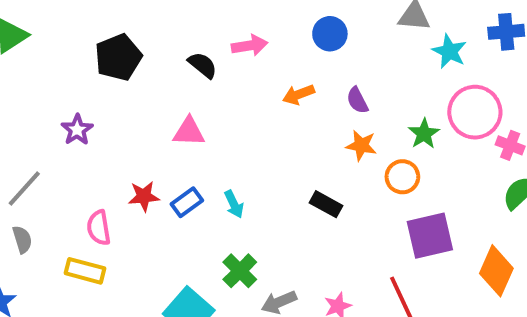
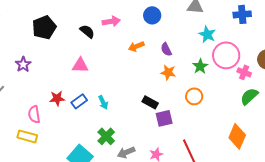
cyan star: (449, 51) -> (207, 34), moved
orange circle: (402, 177) -> (194, 96), moved
purple square: (430, 236) -> (164, 118), moved, size x0.7

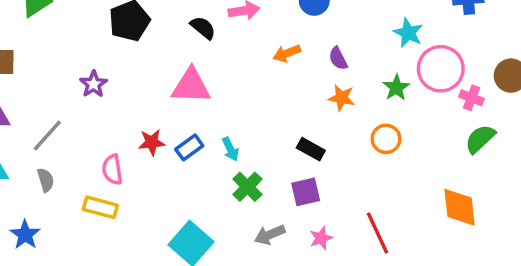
pink triangle: (80, 65) -> (191, 86), size x1.4
purple square: (164, 118) -> (306, 192), moved
green cross: (106, 136) -> (247, 187), moved
orange diamond: (237, 136) -> (460, 207), turned -30

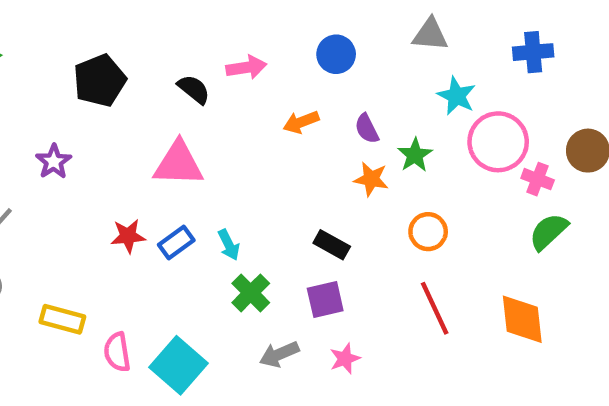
green star: (396, 88) -> (415, 155), moved
pink semicircle: (112, 170) -> (117, 352), moved
red line: (377, 233) -> (435, 308), moved

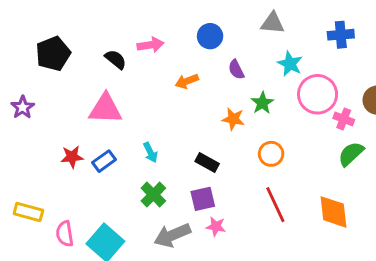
purple semicircle: (367, 129) -> (236, 70), moved
cyan arrow: (229, 245) -> (150, 152), moved
gray arrow: (279, 354) -> (172, 235), size x1.4
pink star: (345, 359) -> (216, 226), moved, turned 30

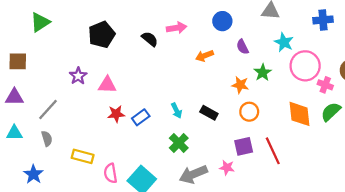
pink triangle: (105, 109) -> (107, 85), moved, size x0.7
orange circle: (271, 154) -> (249, 112), moved
black rectangle: (207, 163) -> (209, 113), moved
purple square: (203, 199) -> (244, 146), moved
orange diamond: (334, 212) -> (300, 114), moved

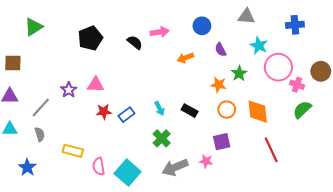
purple star: (78, 76) -> (69, 90), moved
orange diamond: (300, 114) -> (258, 112), moved
red line: (273, 151) -> (271, 150), moved

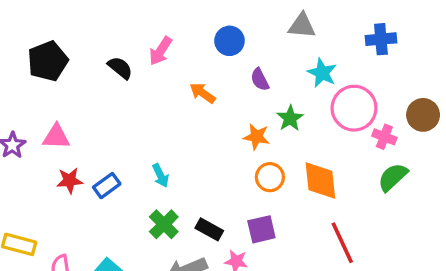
pink arrow: (160, 32) -> (161, 51), turned 132
orange arrow: (185, 58) -> (203, 93), turned 56
black rectangle: (190, 111) -> (209, 229), moved

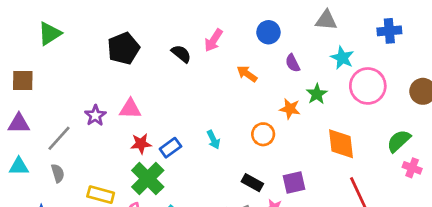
pink cross: (384, 137) -> (412, 168), moved
orange circle: (270, 177) -> (263, 134), moved
green cross: (164, 224) -> (148, 179), moved, size x1.4

